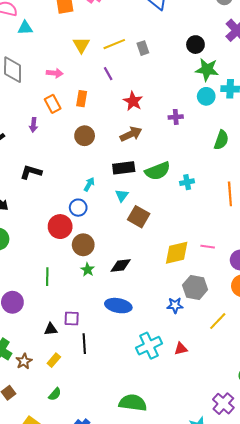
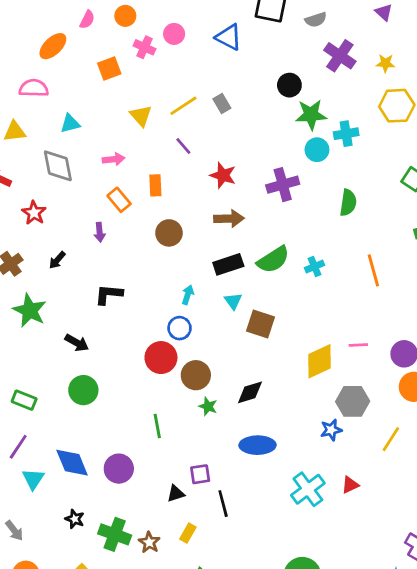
cyan triangle: (25, 28) -> (70, 124), moved
purple cross: (176, 117) -> (283, 185), size x1.6
brown arrow: (131, 134) -> (229, 219), turned 35

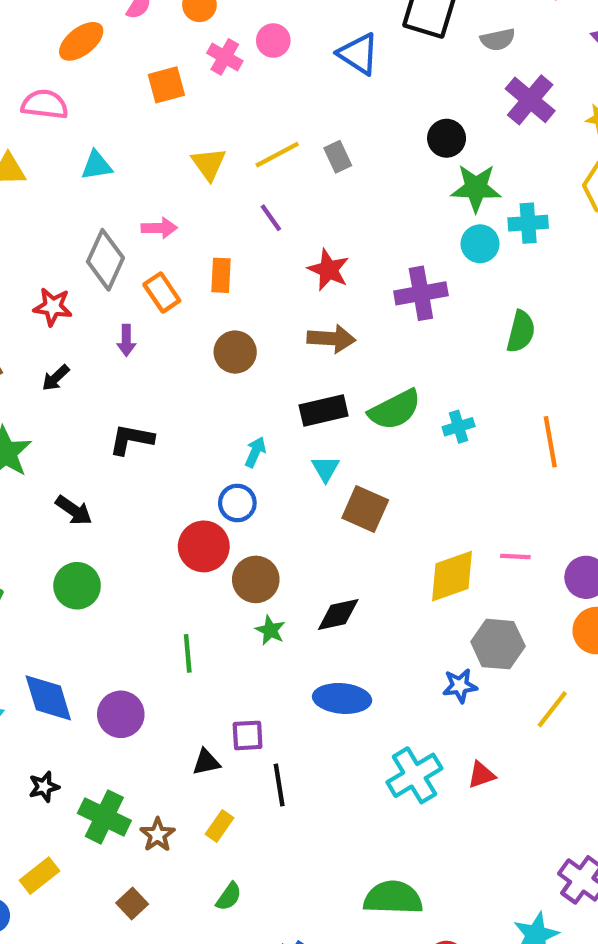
gray diamond: (58, 166) -> (105, 260), moved, turned 30
red star: (34, 213) -> (53, 307), moved, turned -30
black star: (75, 519) -> (44, 787), turned 30

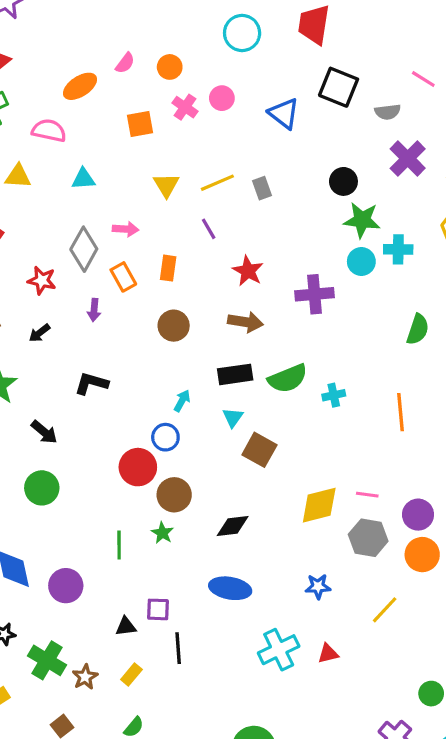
green semicircle: (521, 332) -> (418, 329), moved
green star: (270, 630) -> (162, 533), moved
gray hexagon: (498, 644) -> (368, 538), moved

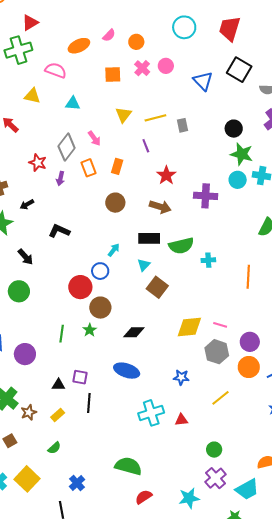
pink arrow: (126, 229) -> (94, 138), turned 42
purple arrow: (94, 310) -> (60, 178), moved
black arrow: (39, 333) -> (27, 204), moved
green circle: (431, 694) -> (214, 450), moved

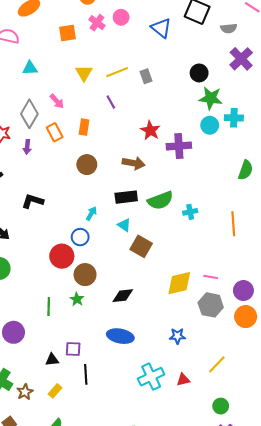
red star: (166, 175) -> (150, 130), moved
cyan triangle: (144, 265) -> (124, 225), turned -32
yellow line: (220, 398) -> (217, 364), moved

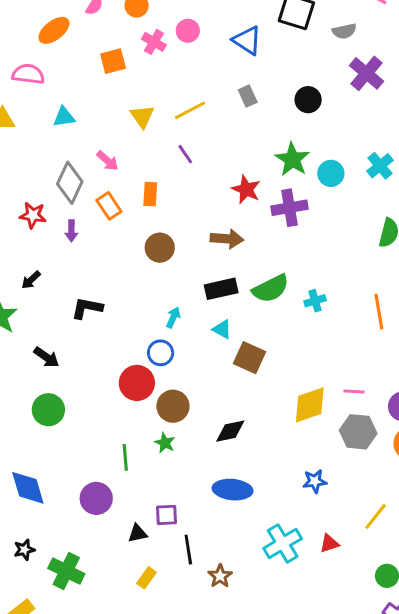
gray rectangle: (146, 76) -> (248, 96), moved
green star: (211, 98) -> (292, 159), moved, turned 30
cyan cross: (234, 118) -> (380, 166), moved, turned -36
purple circle: (13, 332) -> (96, 498), moved
brown star: (25, 392) -> (220, 576), moved

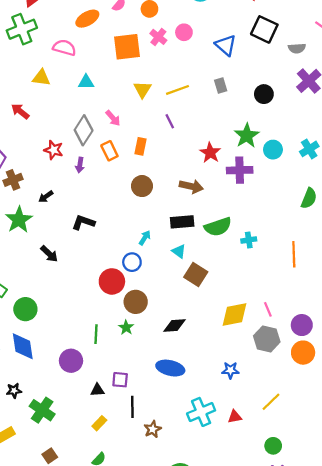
orange square: (113, 61) -> (127, 47), size x1.5
pink line: (354, 391) -> (268, 309), turned 56
green circle: (48, 410) -> (25, 309), moved

